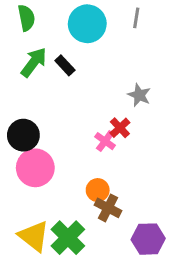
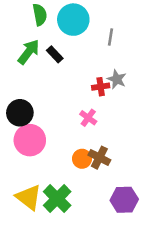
green semicircle: (26, 18) -> (40, 15), moved
gray line: (136, 18) -> (111, 37), moved
red cross: (120, 128) -> (101, 87), moved, turned 35
brown cross: (108, 208) -> (99, 158), moved

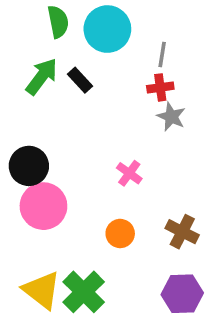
red cross: (101, 87) -> (160, 87), moved
brown cross: (99, 158) -> (182, 232), moved

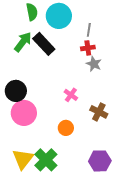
black rectangle: (80, 80) -> (44, 44), size x1.6
brown cross: (182, 232) -> (99, 112), moved
yellow triangle: (42, 290) -> (23, 159), turned 30

